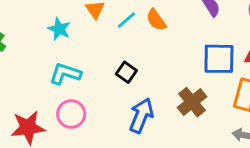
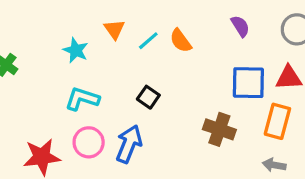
brown cross: (192, 102) -> (219, 129), turned -32
blue arrow: (141, 116) -> (129, 144), moved

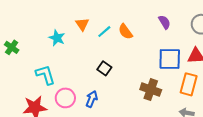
cyan L-shape: (82, 99) -> (45, 75), moved, turned 55
blue arrow: (129, 144) -> (92, 99), size x0.7

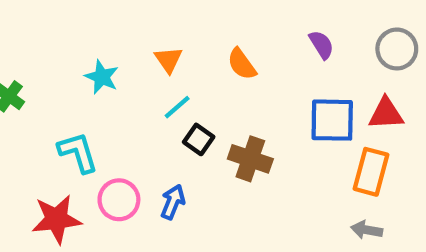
orange triangle: (82, 24) -> (168, 60), moved
cyan line: (104, 32) -> (177, 107), moved
brown cross: (151, 90) -> (250, 159), moved

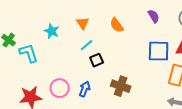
black square: (199, 139) -> (97, 60), turned 32
cyan L-shape: (78, 152) -> (29, 53), moved
brown cross: (250, 159) -> (121, 86), moved

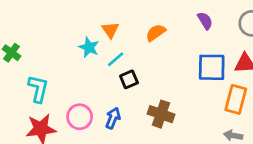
orange semicircle: (117, 25) -> (156, 33), turned 91
cyan star: (52, 31) -> (89, 47), moved
cyan L-shape: (29, 53) -> (38, 89), moved, turned 30

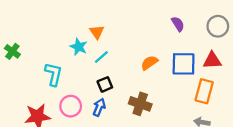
orange semicircle: (156, 33) -> (149, 63), moved
black square: (129, 79) -> (105, 84), moved
cyan L-shape: (38, 89) -> (53, 74), moved

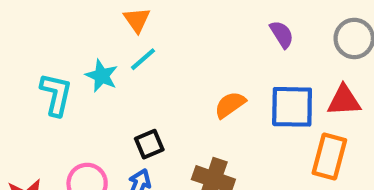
orange triangle: (97, 32) -> (137, 20), moved
cyan line: (101, 57) -> (143, 59), moved
cyan L-shape: (53, 74) -> (56, 94), moved

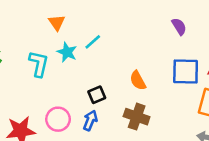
orange triangle: (137, 20) -> (57, 23), moved
orange semicircle: (230, 105) -> (138, 81), moved, turned -84

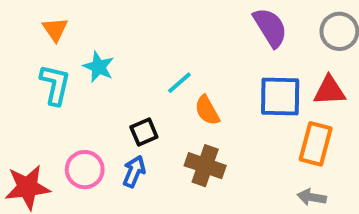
orange triangle: (57, 23) -> (55, 29), moved
purple semicircle: (179, 26) -> (270, 27), size x1.5
cyan line: (93, 42) -> (179, 83), moved

